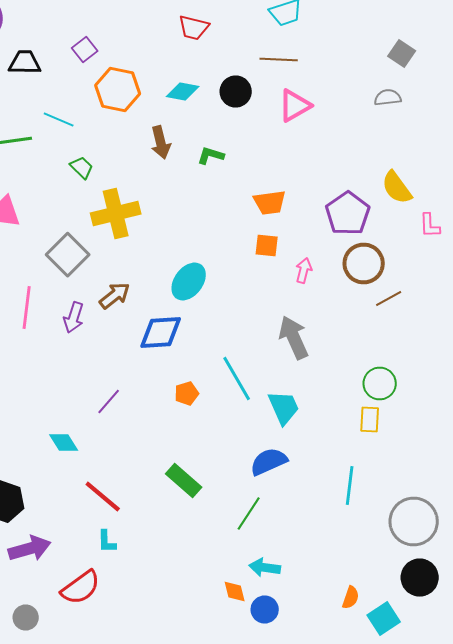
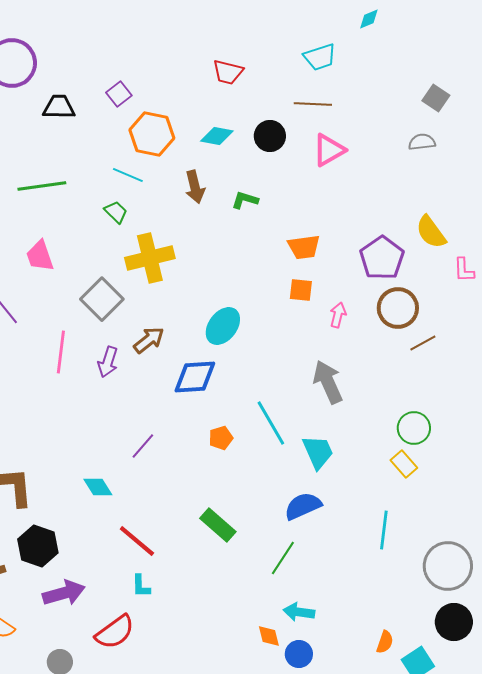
cyan line: (59, 120) -> (128, 175), moved
yellow rectangle: (370, 420) -> (404, 464), turned -44

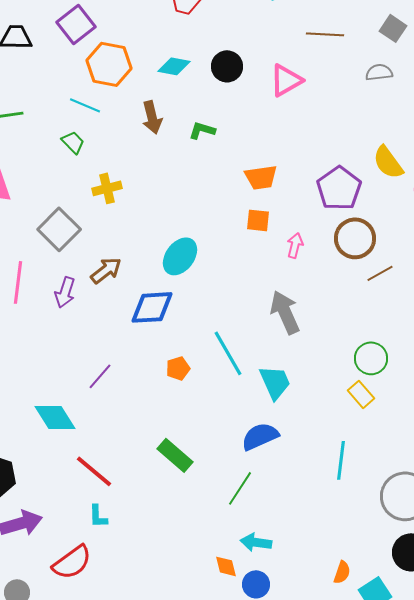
purple square: (119, 94) -> (76, 24), size x1.5
brown line: (313, 104) -> (325, 34), moved
yellow cross: (150, 258) -> (107, 188), size x0.6
cyan diamond: (98, 487) -> (55, 417), size x1.4

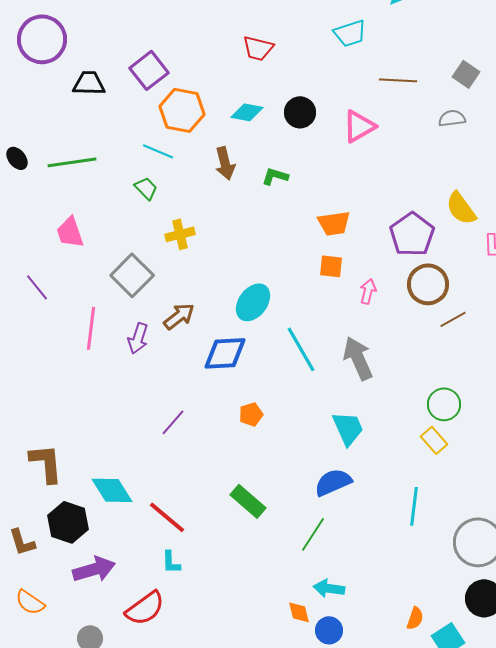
cyan line: (228, 353) -> (301, 349), moved
cyan diamond: (55, 417) -> (112, 490), moved

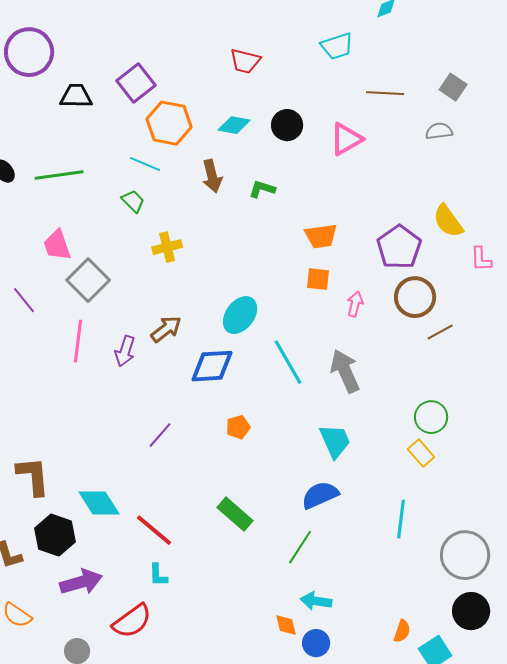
gray square: (132, 275) -> (88, 280), moved

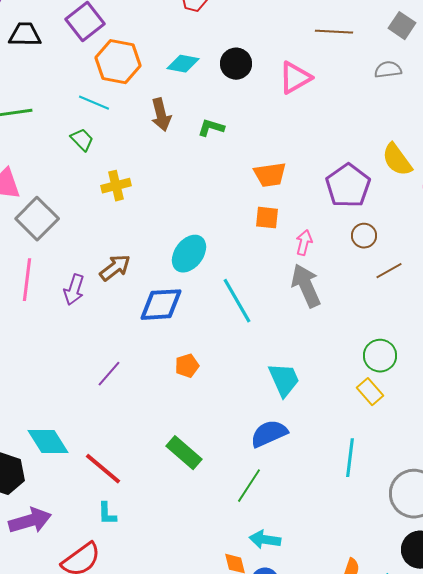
brown circle: (415, 297) -> (364, 236), size x0.6
gray arrow: (345, 371) -> (306, 286), moved

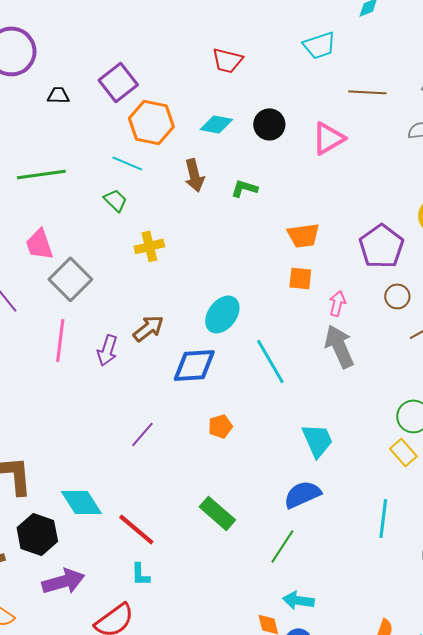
black trapezoid: (25, 35) -> (58, 95), size x0.7

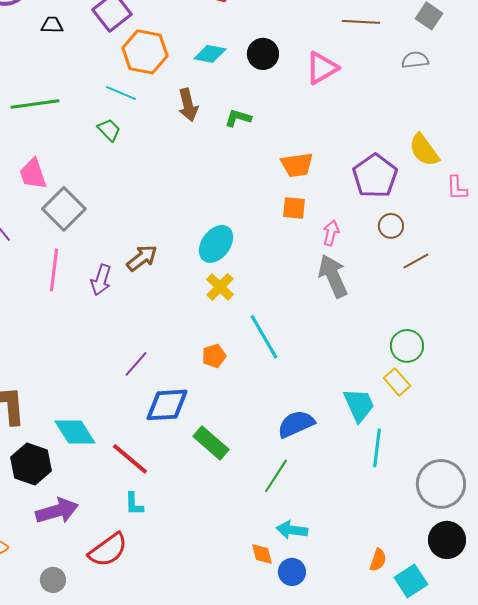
yellow cross: (149, 246) -> (220, 287), moved, turned -32
cyan line: (270, 361) -> (264, 337), moved
blue diamond: (194, 365) -> (167, 405), moved
cyan trapezoid: (317, 440) -> (359, 405), moved

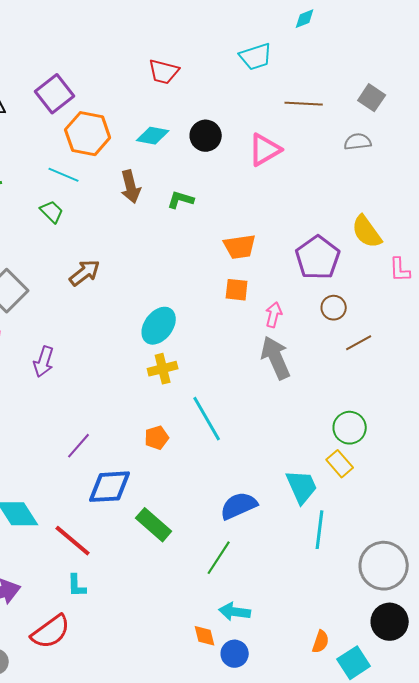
brown arrow: (142, 258) -> (85, 273), moved
yellow cross: (220, 287) -> (163, 369), turned 32

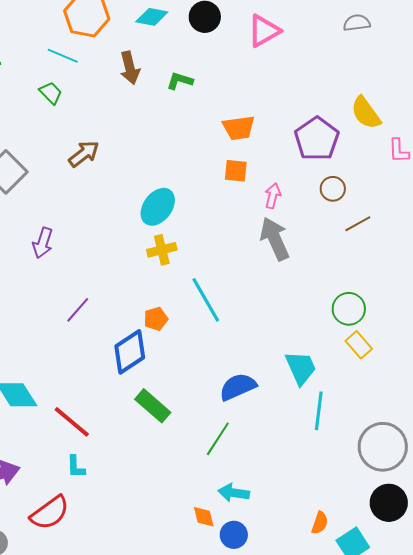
purple line: (79, 446) -> (78, 310), moved
yellow rectangle: (340, 464) -> (359, 345), moved
blue diamond: (110, 487) -> (130, 352), moved, turned -30

